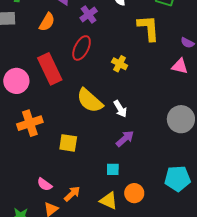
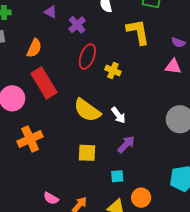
orange semicircle: (47, 22) -> (34, 48), moved
red ellipse: (82, 48) -> (87, 56), moved
yellow square: (68, 143) -> (87, 153), moved

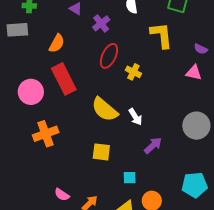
purple arrow: (126, 144) -> (153, 145), moved

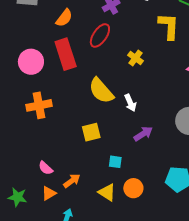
red ellipse: (109, 56) -> (100, 35), moved
yellow square: (101, 152) -> (91, 132), turned -30

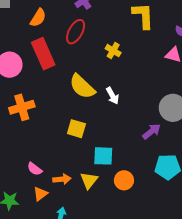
yellow square: (91, 132) -> (76, 129), turned 36
purple arrow: (143, 134) -> (152, 131), moved
cyan square: (115, 162) -> (103, 156), size x1.5
orange arrow: (72, 181) -> (62, 179), turned 36
yellow triangle: (107, 192) -> (89, 180), moved, turned 42

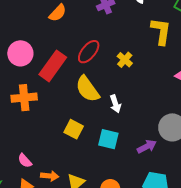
red ellipse: (76, 32) -> (89, 52), moved
red rectangle: (43, 54) -> (53, 66), moved, turned 48
cyan square: (103, 156) -> (108, 139), moved

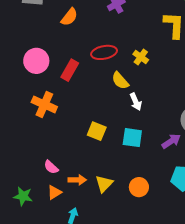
red ellipse: (89, 52) -> (104, 52), turned 45
red rectangle: (53, 66) -> (70, 70), size x0.7
yellow semicircle: (87, 89) -> (120, 81), moved, size x0.7
orange cross: (24, 98) -> (44, 105), turned 35

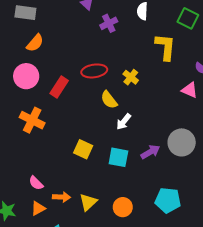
orange semicircle: (69, 17) -> (35, 43), moved
white arrow: (136, 102) -> (124, 122), turned 60
purple arrow: (171, 141) -> (150, 152), moved

